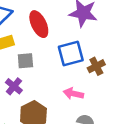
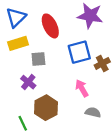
pink arrow: (73, 94) -> (82, 88), turned 48

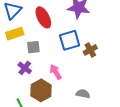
pink arrow: (82, 88) -> (56, 72), moved

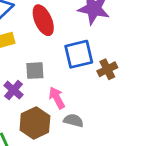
gray square: (33, 47) -> (35, 71), moved
gray semicircle: (83, 94) -> (73, 120), moved

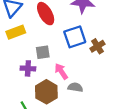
purple cross: (13, 90) -> (28, 68), turned -32

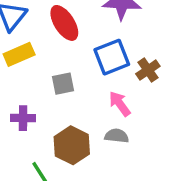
purple cross: (28, 68) -> (23, 118), moved
pink arrow: (61, 71) -> (120, 104), moved

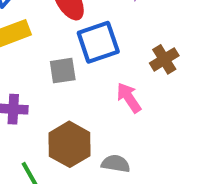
blue square: (112, 57) -> (98, 42), moved
gray semicircle: (117, 136) -> (116, 164), moved

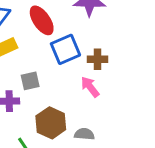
brown cross: (164, 59) -> (97, 59), moved, turned 36
gray square: (63, 71) -> (30, 81), moved

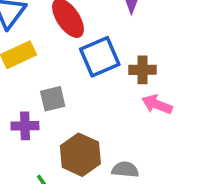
pink arrow: (90, 87) -> (157, 104), moved, turned -30

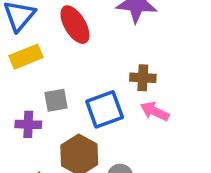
blue square: (100, 57) -> (105, 109), moved

